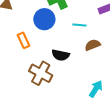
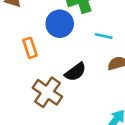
black semicircle: (61, 55) -> (75, 72), turned -54

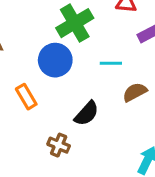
brown cross: (47, 92) -> (59, 145), size x0.6

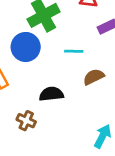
black semicircle: (87, 113) -> (51, 94), turned -140

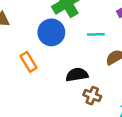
brown cross: (26, 121) -> (92, 96), moved

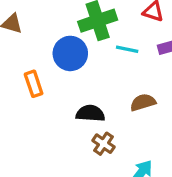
cyan line: (96, 34) -> (127, 49), moved

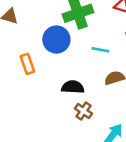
cyan line: (127, 49) -> (100, 50), moved

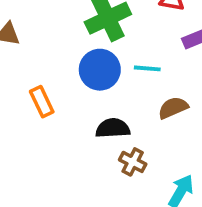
blue circle: (56, 40) -> (100, 70), moved

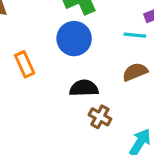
cyan line: (147, 68) -> (135, 35), moved

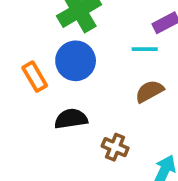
orange rectangle: (25, 64) -> (35, 77), moved
black semicircle: (84, 88) -> (71, 119), moved

